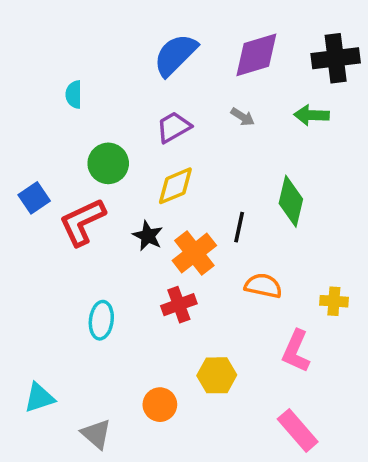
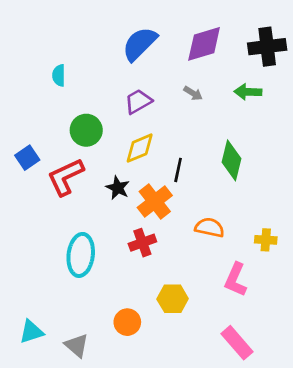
black line: (239, 227) -> (178, 170), moved
cyan ellipse: (101, 320) -> (81, 255), size x1.4
cyan triangle: (39, 398) -> (31, 332), moved

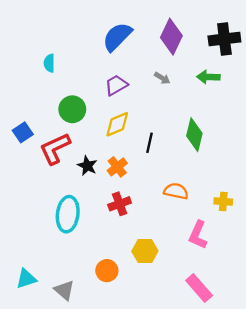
purple diamond: (204, 44) -> (171, 37), turned -48
black star: (118, 188) -> (87, 166), moved
orange cross: (155, 201) -> (117, 167), moved, size x0.7

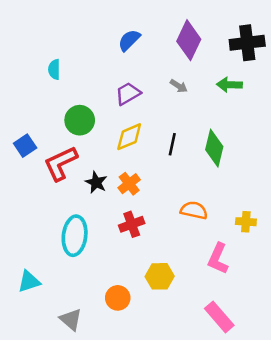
blue semicircle: (117, 37) -> (129, 40), size x0.7
black line: (150, 143) -> (172, 144), moved
cyan triangle: (26, 279) -> (29, 281), moved

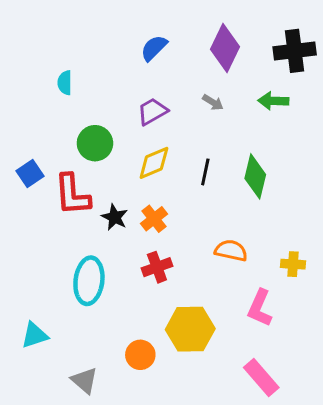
red L-shape: (61, 163) -> (72, 195), turned -69
yellow hexagon: (160, 276) -> (190, 329), size x1.4

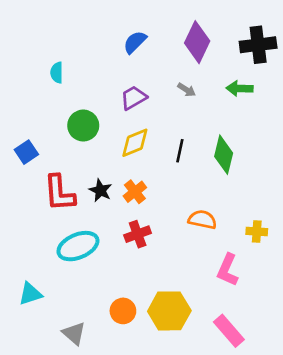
red L-shape: (72, 195) -> (59, 193), moved
cyan ellipse: (89, 281) -> (78, 246), turned 60
yellow hexagon: (190, 329) -> (169, 311), moved

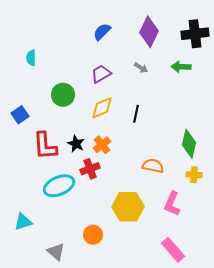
cyan semicircle: (57, 73) -> (31, 58), moved
green diamond: (224, 155) -> (189, 144), moved
red cross: (138, 234) -> (90, 169), moved
yellow hexagon: (169, 311) -> (128, 207), moved

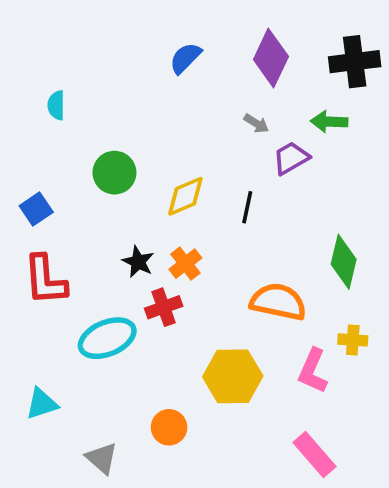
purple trapezoid: (101, 74) -> (291, 158), moved
red L-shape: (45, 146) -> (45, 280), moved
orange semicircle: (153, 166) -> (278, 302), size x1.4
yellow cross: (194, 175) -> (353, 340), moved

